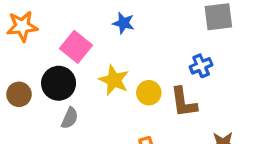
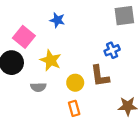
yellow circle: (149, 93) -> (75, 83), moved
gray semicircle: (70, 118) -> (38, 87), moved, turned 64

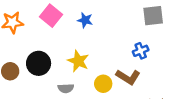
pink square: (24, 37) -> (51, 16), moved
brown L-shape: (100, 76) -> (128, 77), turned -50

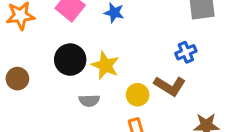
black circle: (39, 63) -> (70, 60), moved

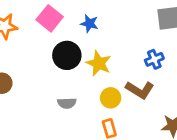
black circle: (70, 60) -> (67, 55), moved
yellow star: (105, 65) -> (99, 63), moved

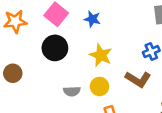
black circle: (67, 55) -> (55, 48), moved
yellow circle: (111, 98) -> (100, 86), moved

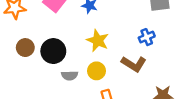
black circle: (55, 48) -> (53, 51), moved
brown circle: (13, 73) -> (25, 48), moved

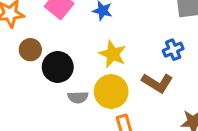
brown circle: (25, 48) -> (30, 50), moved
yellow circle: (96, 71) -> (111, 92), size x1.5

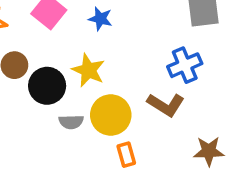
blue cross: (173, 50) -> (185, 65), size x1.4
yellow star: (113, 54) -> (88, 70), moved

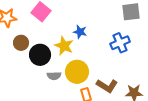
blue star: (100, 19) -> (80, 32), moved
brown L-shape: (166, 105) -> (107, 86), moved

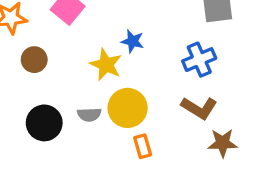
black circle: (40, 55) -> (44, 123), moved
brown L-shape: (107, 86) -> (199, 108), moved

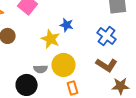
blue cross: (199, 60) -> (107, 36), turned -30
black circle: (44, 123) -> (27, 85), moved

